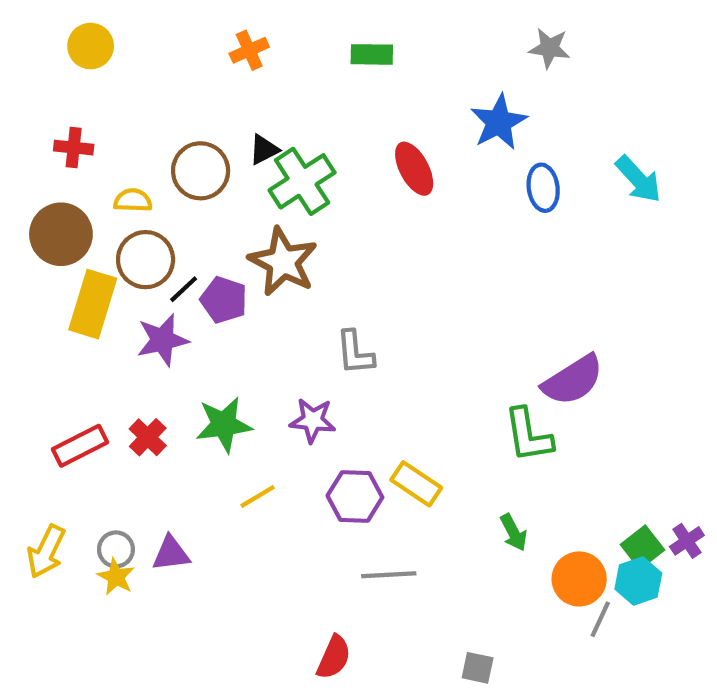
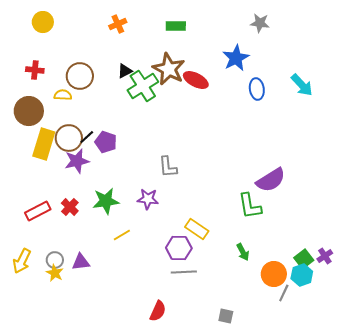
red ellipse: (414, 169) -> (196, 80), turned -35
brown circle: (201, 171) -> (80, 76), moved
brown circle: (146, 260) -> (69, 138), moved
brown star: (283, 262) -> (169, 69), moved
purple hexagon: (355, 496) -> (179, 248), moved

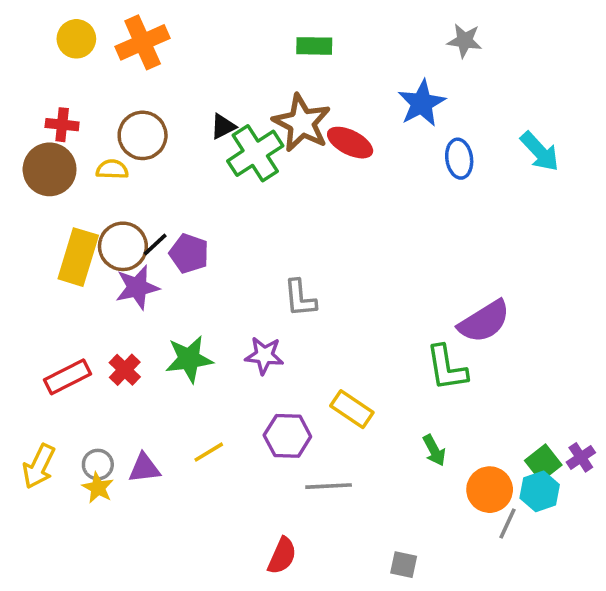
orange cross: (118, 24) -> (143, 42), moved, size x1.6
brown circle: (29, 111) -> (50, 169), moved
yellow line: (122, 235) -> (209, 452), moved
purple hexagon: (179, 248) -> (287, 436), moved

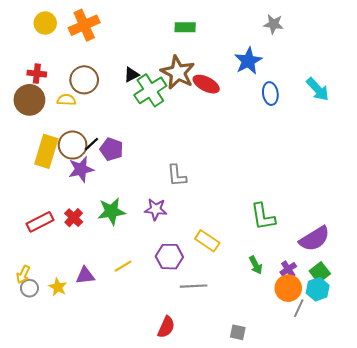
purple semicircle: (484, 321) -> (315, 239), moved
purple cross: (581, 457) -> (288, 269), moved
gray circle: (98, 465) -> (29, 288), moved
yellow arrow: (39, 466) -> (23, 274), size x0.7

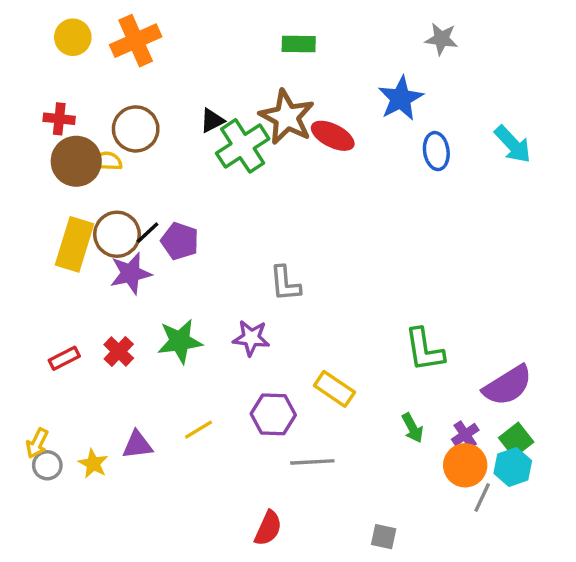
brown circle: (29, 100) -> (76, 161), moved
red rectangle: (40, 222) -> (64, 358), size x0.7

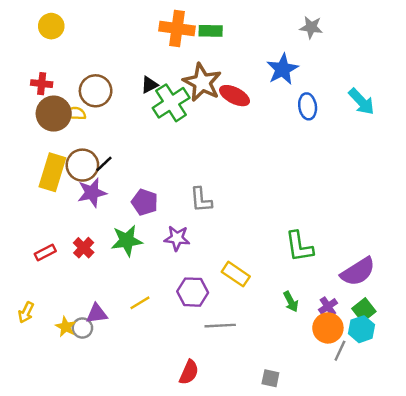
orange cross: (136, 41) -> (177, 28), moved, turned 32
purple pentagon: (180, 241) -> (145, 202), moved
gray circle: (47, 465) -> (82, 328), moved

